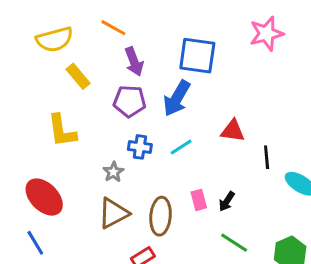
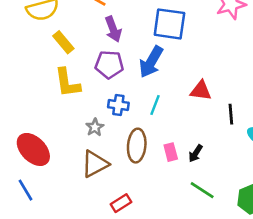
yellow L-shape: (62, 131) -> (67, 83), moved
cyan line: (181, 147) -> (155, 105), turned -36
brown ellipse: (161, 216) -> (137, 146), moved

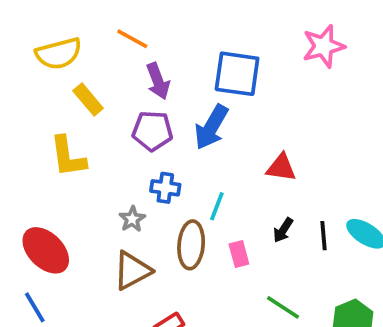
yellow L-shape: (67, 83) -> (68, 157), moved
cyan line: (155, 105) -> (217, 206), moved
black line: (231, 114) -> (324, 236), moved
black arrow: (196, 153) -> (283, 230), moved

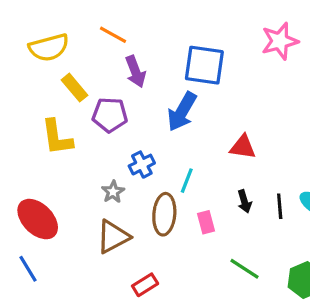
purple pentagon: (152, 131) -> (110, 115), moved
blue cross: (165, 188) -> (142, 165), turned -35
black arrow: (283, 230) -> (244, 201), turned -50

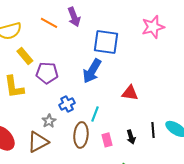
purple arrow: (135, 72) -> (74, 17), moved
black arrow: (244, 201) -> (131, 137), moved
brown triangle: (113, 237) -> (38, 142), moved

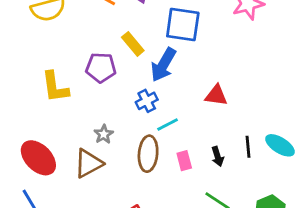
yellow rectangle: (25, 56) -> (133, 44), moved
blue cross: (67, 104) -> (147, 101), moved
cyan line: (95, 114) -> (168, 124), turned 42

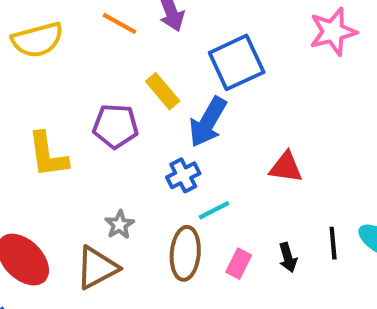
blue square: (183, 25) -> (237, 62), turned -33
pink rectangle: (184, 161) -> (239, 264), turned 42

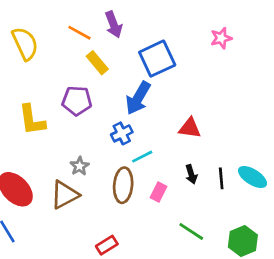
pink star: (333, 32) -> (221, 38), size x0.7
yellow semicircle: (37, 40) -> (25, 44), turned -100
yellow rectangle: (163, 91) -> (97, 63), moved
black arrow: (288, 257) -> (191, 174), moved

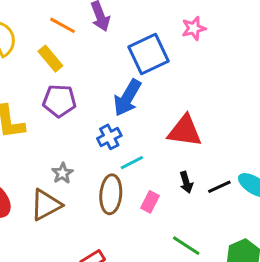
pink star: (221, 38) -> (194, 28), moved
yellow rectangle: (97, 63) -> (50, 59), moved
red triangle: (190, 128) -> (185, 131), size x1.4
black line: (221, 178) -> (219, 187), turned 70

